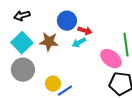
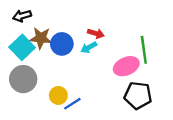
blue circle: (67, 21) -> (62, 44), moved
brown star: (49, 42) -> (41, 38), moved
pink ellipse: (111, 59) -> (126, 66), turned -60

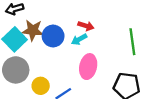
pink ellipse: (126, 66) -> (88, 67), moved, turned -55
yellow circle: (58, 95) -> (41, 86), moved

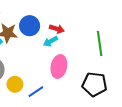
blue circle: (53, 36) -> (30, 26), moved

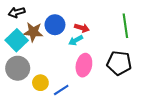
green line: (100, 43) -> (125, 26), moved
black pentagon: (94, 84) -> (119, 63), moved

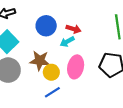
brown star: (33, 32) -> (40, 61), moved
yellow circle: (40, 83) -> (51, 72), moved

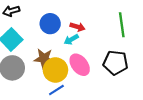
pink ellipse: (76, 67) -> (80, 65), turned -50
yellow circle: (51, 72) -> (55, 70), size x1.5

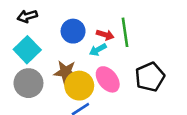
green line: (122, 25) -> (125, 32), moved
black pentagon: (115, 63) -> (150, 77), turned -30

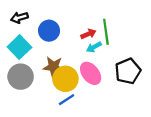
blue circle: (73, 31) -> (49, 31), moved
red arrow: (105, 35) -> (88, 34), turned -40
cyan arrow: (98, 50) -> (94, 47), moved

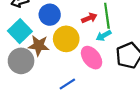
cyan arrow: (94, 47) -> (104, 36), moved
brown star: (53, 67) -> (39, 45), moved
yellow circle: (65, 79) -> (66, 39), moved

